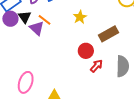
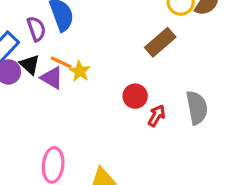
yellow star: (80, 17) -> (80, 71), moved
brown rectangle: (108, 34) -> (160, 42), moved

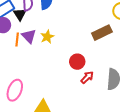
orange line: (61, 62) -> (17, 39), moved, turned 56
black triangle: (30, 65) -> (20, 14), moved

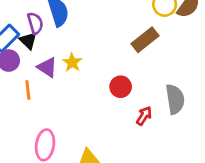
orange line: (17, 39) -> (28, 90), moved
red arrow: (87, 77) -> (144, 116), moved

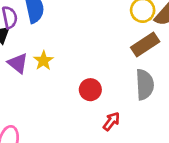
brown rectangle: (145, 40) -> (145, 45), moved
gray semicircle: (175, 99) -> (145, 85), moved

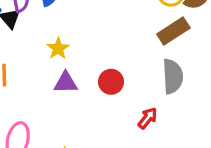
purple triangle: (18, 63) -> (66, 83), moved, turned -40
red arrow: (111, 121) -> (148, 118), moved

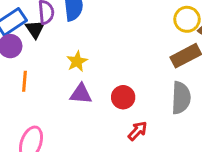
red arrow: (148, 118) -> (138, 131), moved

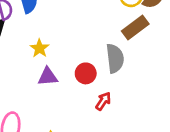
gray semicircle: (181, 98) -> (115, 58), moved

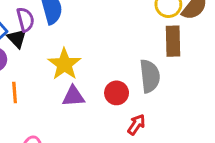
brown rectangle: (135, 27) -> (173, 41), turned -55
yellow star: (40, 48) -> (64, 64), size x1.5

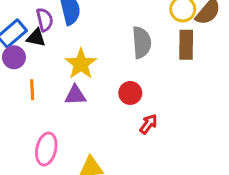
black triangle: (17, 38) -> (36, 38), turned -36
gray semicircle: (150, 76) -> (142, 42), moved
purple triangle: (73, 96) -> (75, 95), moved

